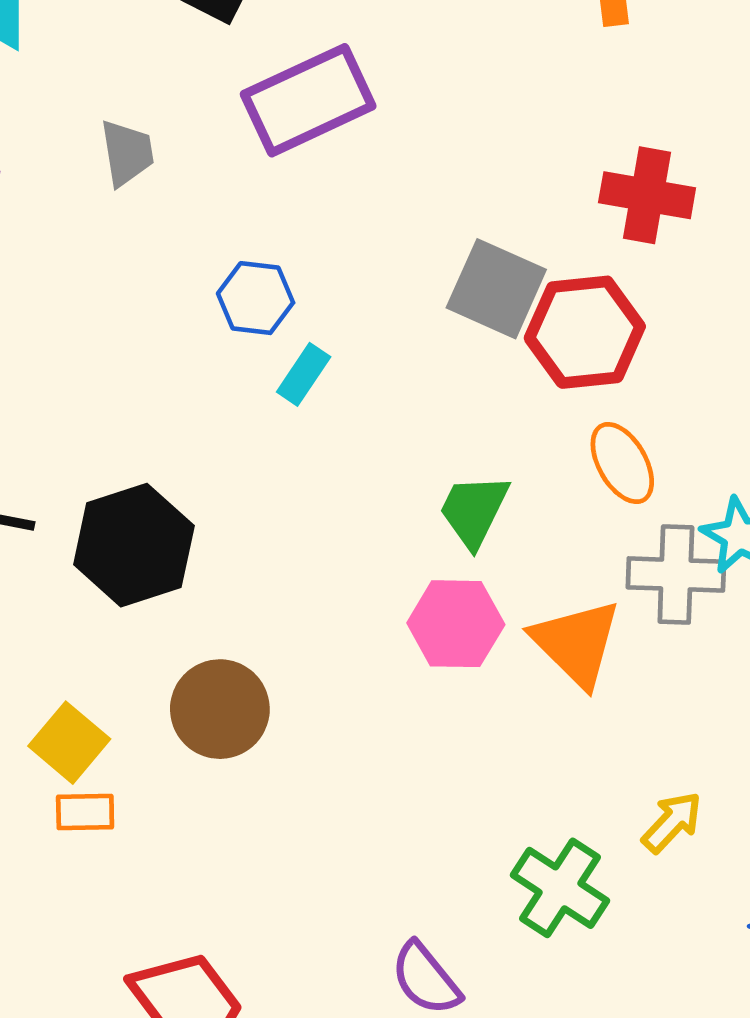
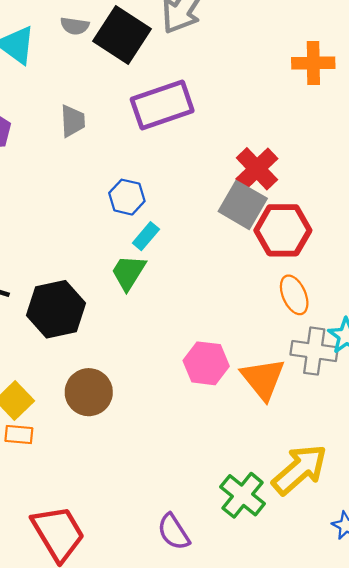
red cross: (647, 195) -> (257, 169), moved, turned 30
green trapezoid: (474, 511) -> (128, 272), moved
yellow arrow: (672, 822) -> (300, 470), size x1.8

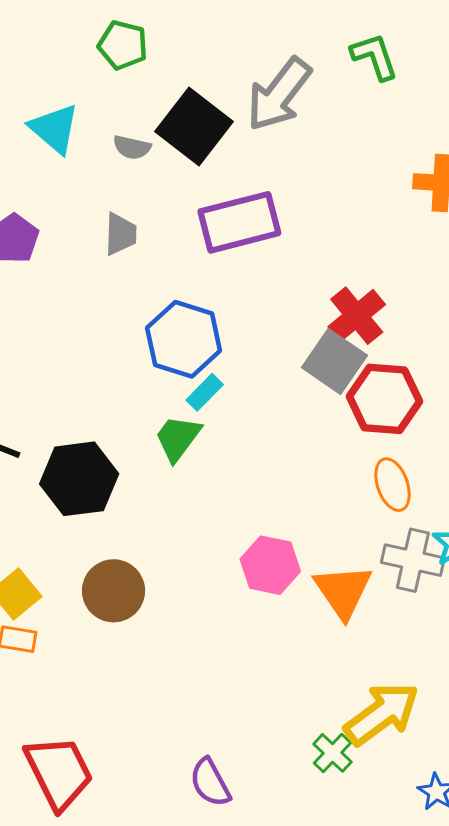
gray semicircle: (75, 26) -> (132, 147), moved
blue hexagon: (127, 197) -> (184, 339), size x1.6
green cross: (243, 495) -> (333, 753), moved, size x0.7

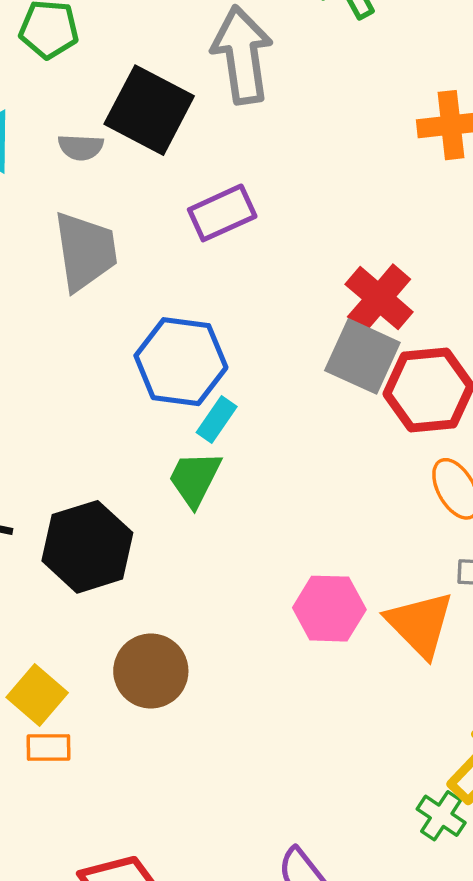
gray arrow: (279, 94) -> (242, 55), turned 144
purple rectangle: (239, 222) -> (222, 213), size x0.7
gray trapezoid: (120, 234) -> (85, 251), size x1.6

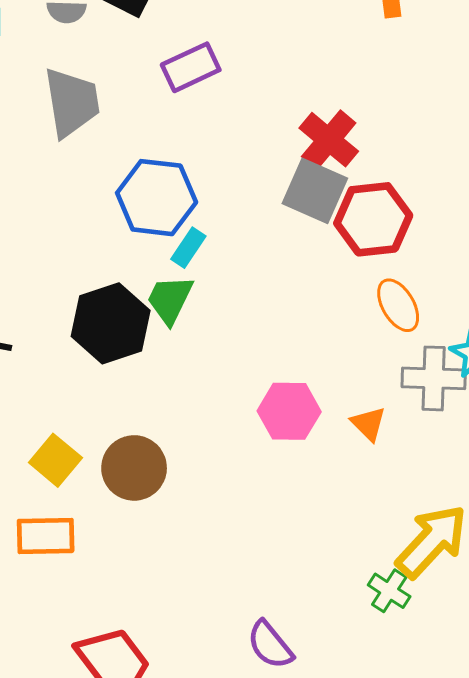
black hexagon: (87, 547) -> (111, 323), moved
orange triangle: (420, 624) -> (368, 424), size x0.6
yellow square: (37, 695) -> (55, 460), moved
orange rectangle: (48, 747) -> (46, 536), size x1.5

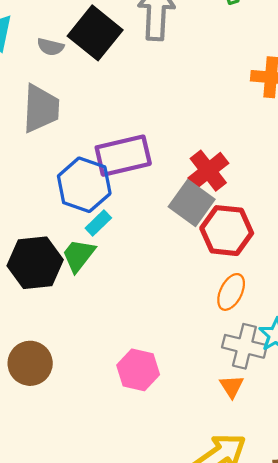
purple rectangle: (191, 67) -> (123, 156), moved, size x1.4
orange ellipse: (398, 305) -> (231, 292), turned 45
pink hexagon: (289, 411) -> (138, 370), moved
orange triangle: (368, 424) -> (232, 386), moved

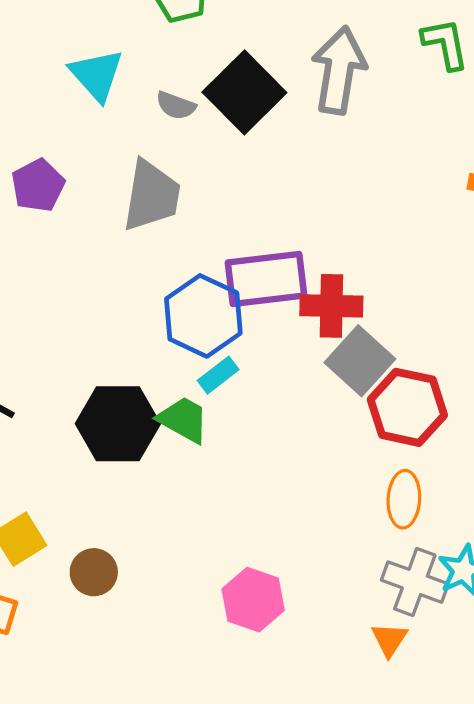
red cross: (208, 171) -> (331, 306), moved, turned 33
green trapezoid: (78, 255) -> (183, 420), turned 75
orange ellipse: (231, 292) -> (404, 499), turned -30
brown circle: (30, 363) -> (94, 572), size x0.7

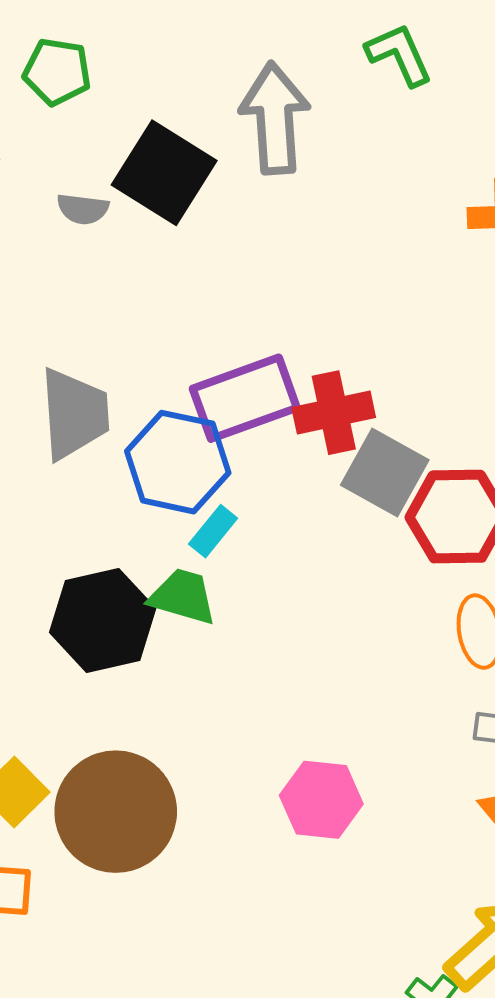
gray trapezoid: (152, 196) -> (74, 414), moved
brown circle: (94, 572) -> (116, 812), size x2.0

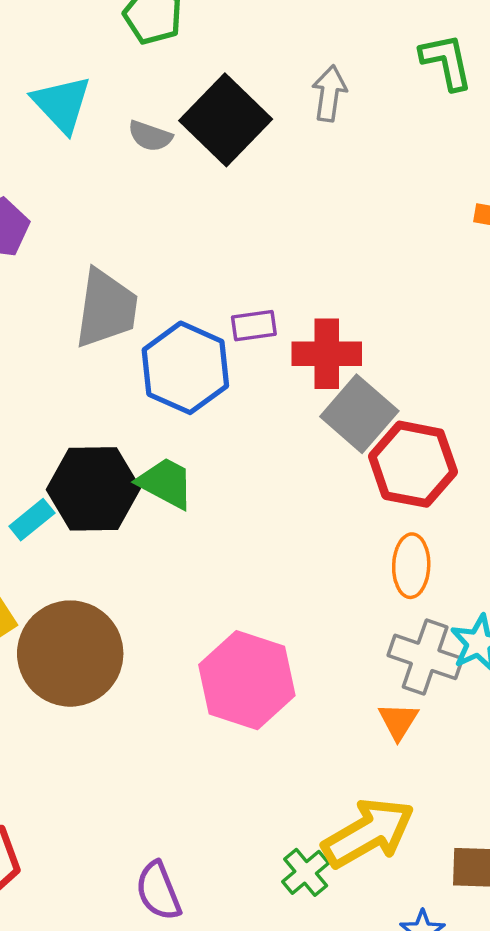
gray arrow: (275, 118) -> (329, 93), size x0.6
purple rectangle: (245, 398) -> (254, 326), size x0.5
cyan rectangle: (213, 531) -> (32, 520), moved
pink hexagon: (321, 800) -> (247, 680), size x1.4

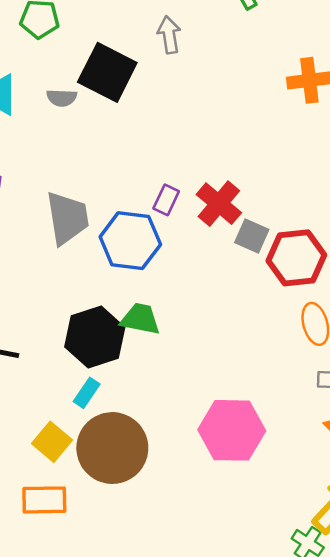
purple rectangle: (254, 326) -> (166, 200), turned -40
red cross: (327, 354) -> (219, 204), turned -33
gray square: (359, 414) -> (252, 236), size x0.7
cyan rectangle: (32, 520) -> (87, 393), moved

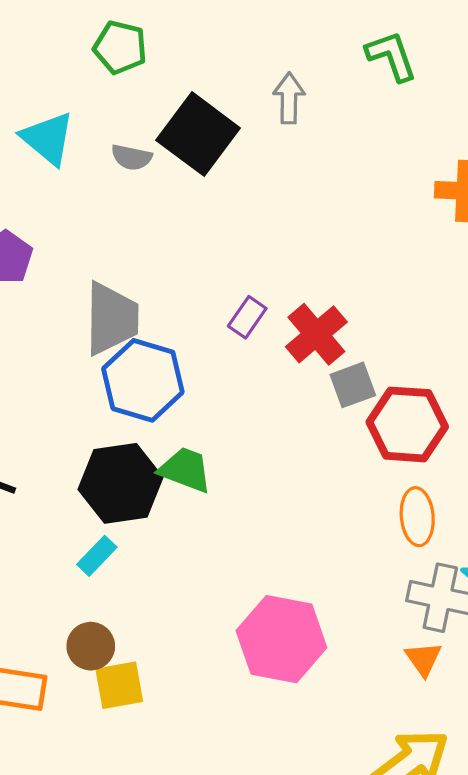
gray square: (252, 236) -> (353, 385), turned 36
blue hexagon: (130, 241) -> (143, 380), moved
yellow square: (52, 442) -> (119, 685), moved, turned 30
brown circle: (112, 448) -> (91, 646), moved, size x0.5

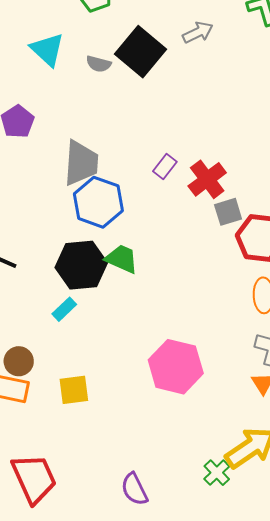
gray arrow: (289, 98) -> (198, 32), turned 60
brown circle: (91, 646) -> (19, 361), moved

